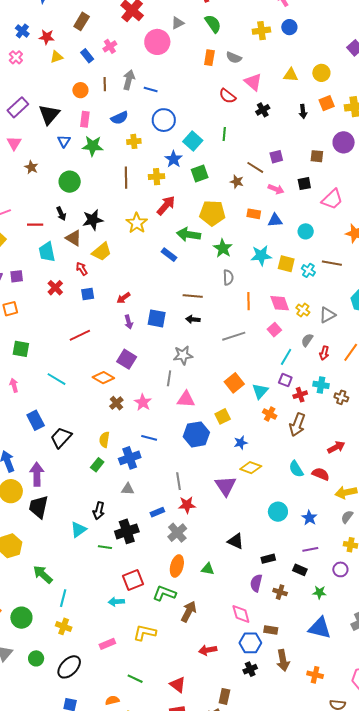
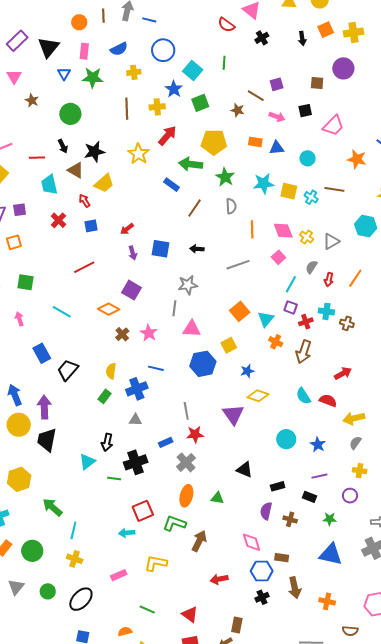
brown line: (193, 296) -> (195, 208), moved, turned -60

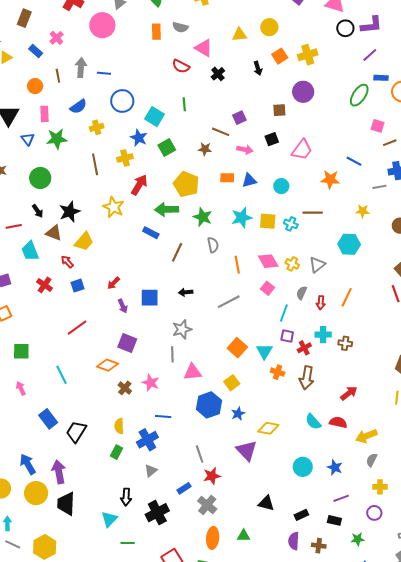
yellow pentagon: (214, 142) -> (186, 184), turned 30
cyan line: (62, 312) -> (62, 375), turned 42
blue star: (247, 371) -> (238, 414), moved
gray triangle: (135, 420) -> (151, 471), turned -32
green line: (114, 479) -> (128, 543), moved

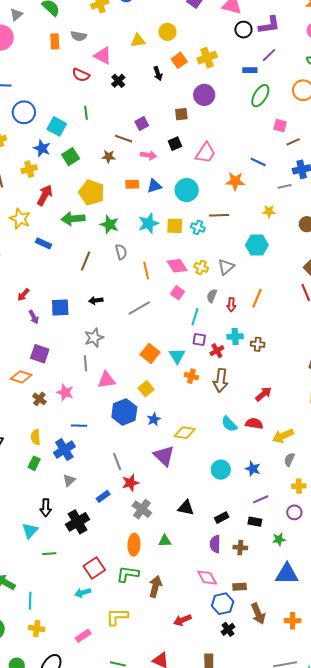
blue rectangle: (381, 78) -> (250, 70), moved
cyan circle: (281, 186) -> (187, 190), size x1.5
blue rectangle: (151, 233) -> (43, 243), moved
gray cross: (207, 505) -> (142, 509), moved

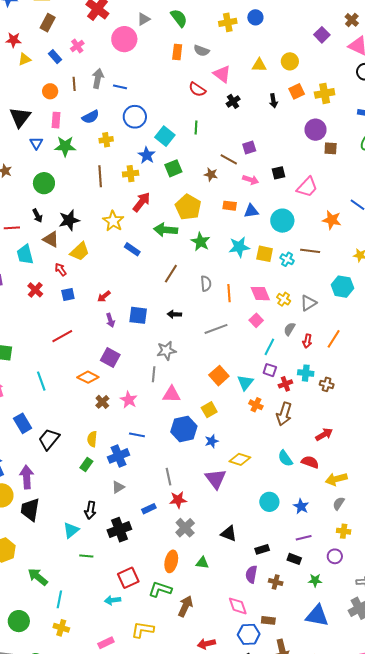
brown square: (181, 114) -> (331, 148), moved
gray semicircle: (121, 252) -> (206, 284), moved

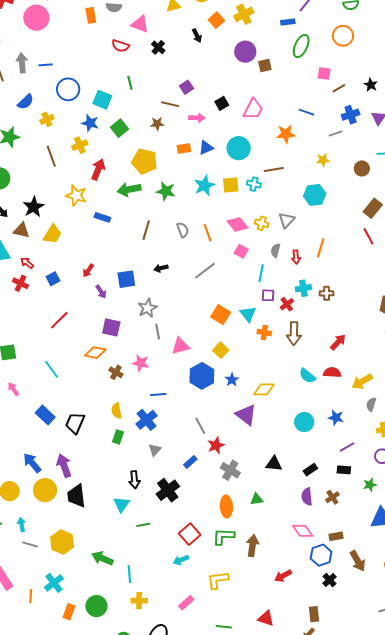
red arrow: (61, 270) -> (27, 263), moved
gray star: (166, 351) -> (147, 308), moved
brown cross: (276, 582) -> (332, 497), turned -32

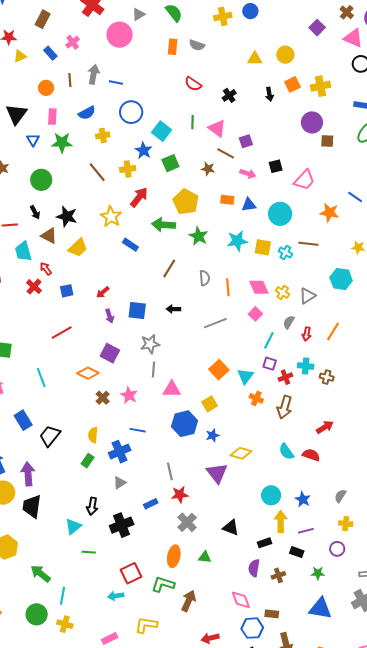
pink triangle: (140, 24) -> (217, 128), moved
brown line: (51, 156) -> (97, 172), turned -35
black star: (34, 207) -> (67, 216), turned 30
yellow arrow: (362, 382) -> (281, 521), moved, turned 105
green circle: (96, 606) -> (37, 614), moved

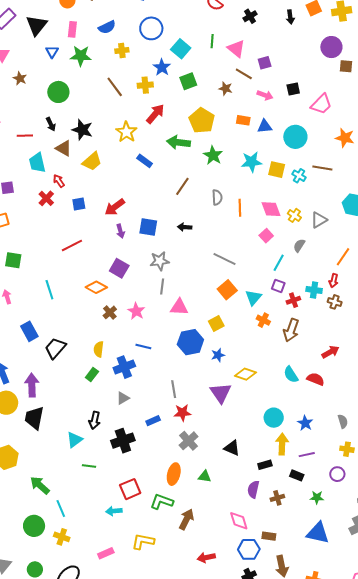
red arrow: (103, 292) -> (115, 207), size x1.5
gray line: (215, 323) -> (225, 259), moved, turned 45
red arrow: (307, 334) -> (334, 281), moved
gray semicircle: (340, 496) -> (343, 421), turned 128
cyan line: (62, 596) -> (61, 508), turned -36

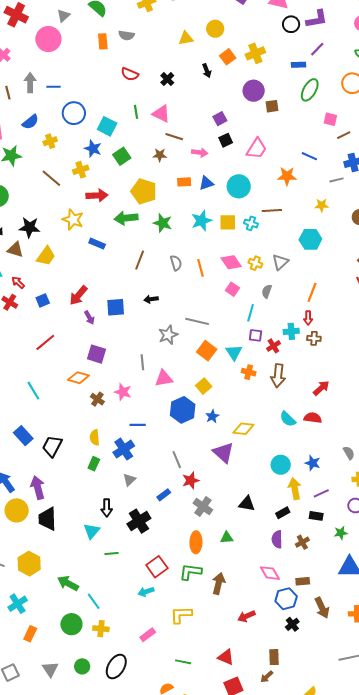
purple square: (265, 63) -> (220, 119), moved
red arrow: (155, 114) -> (97, 195), turned 60
gray star: (160, 261) -> (168, 335), moved

